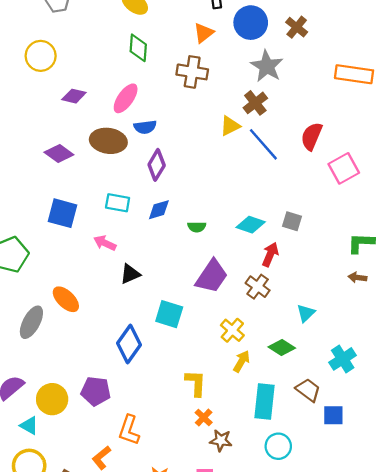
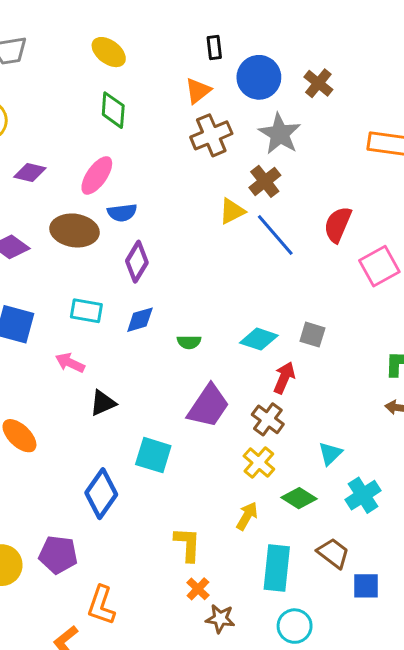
brown cross: (192, 72) -> (211, 135), moved, turned -32
yellow cross: (232, 330) -> (259, 462), moved
cyan cross: (343, 359) -> (363, 495), moved

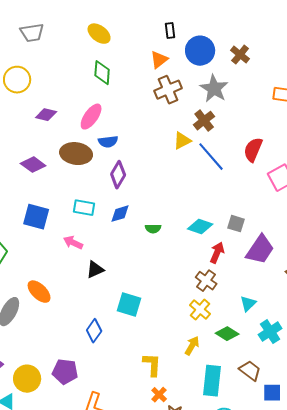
purple trapezoid: (208, 406) -> (260, 250), moved
blue diamond: (101, 494) -> (94, 331), size x0.7

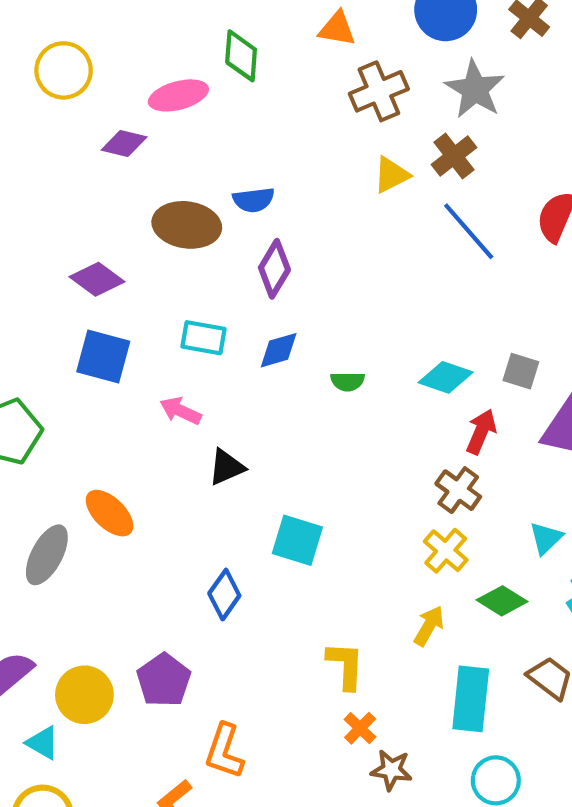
orange triangle: (159, 60) -> (337, 29), moved, turned 48
pink ellipse: (91, 117) -> (178, 95), moved, turned 40
yellow triangle: (182, 141) -> (391, 175), moved
purple diamond: (33, 165) -> (97, 279), moved
purple pentagon: (65, 372) -> (164, 680), turned 30

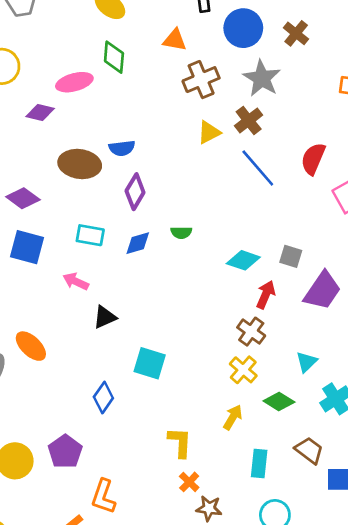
green semicircle: (348, 382) -> (181, 233), moved
cyan rectangle: (471, 699) -> (259, 463), size x0.7

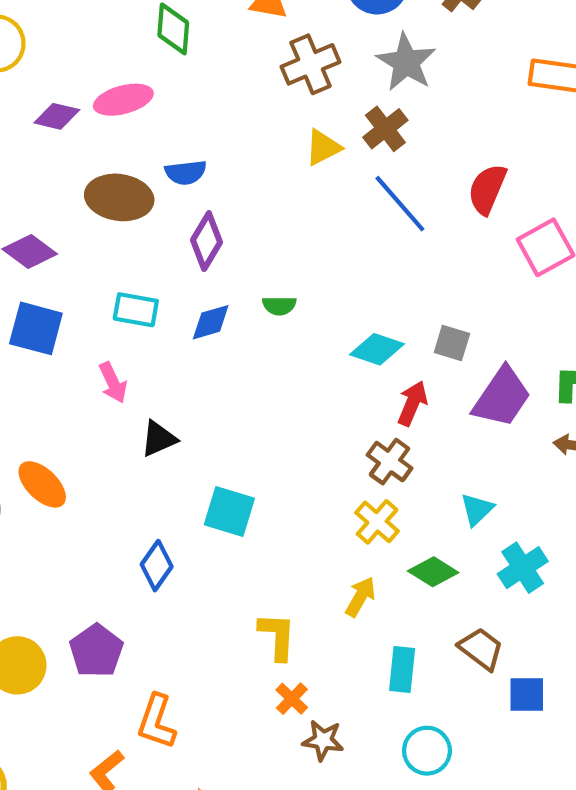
pink ellipse: (74, 82) -> (123, 100), moved
pink arrow: (76, 281) -> (113, 383), turned -140

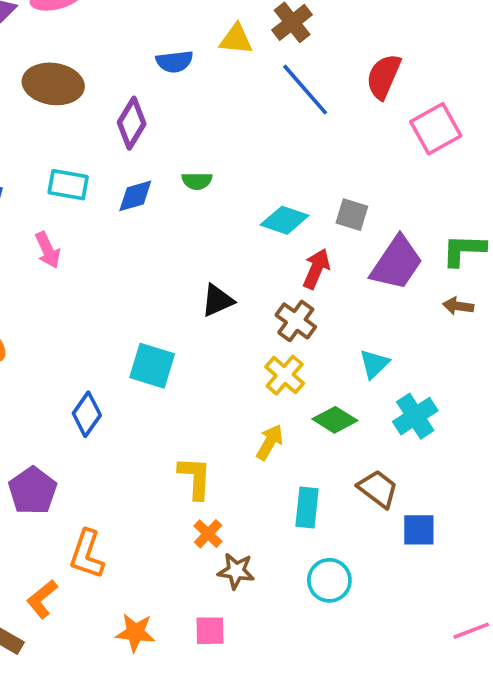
yellow triangle: (323, 148) -> (236, 39), turned 33
blue semicircle: (186, 172) -> (175, 62), moved
black triangle: (159, 439) -> (217, 300), moved

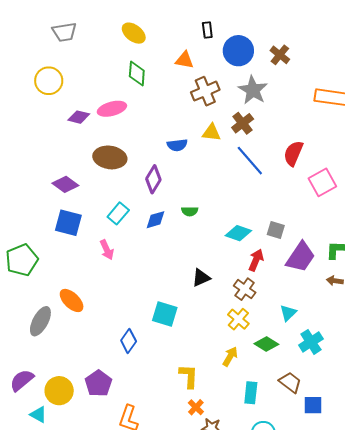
cyan rectangle: (68, 185) -> (118, 213), turned -60

